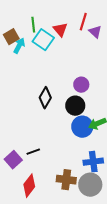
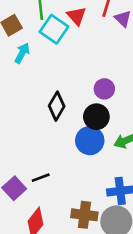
cyan arrow: (19, 46) -> (22, 53), moved
blue circle: (82, 127) -> (90, 141), moved

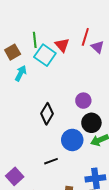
black circle: (96, 117) -> (91, 123), moved
black line: (41, 178) -> (51, 161), moved

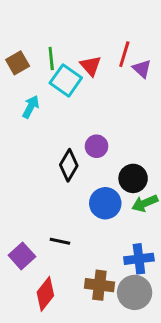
brown square: (13, 52) -> (18, 63), moved
purple circle: (83, 101) -> (97, 146), moved
black line: (51, 161) -> (60, 241), moved, turned 32

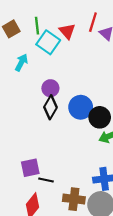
purple circle: (97, 146) -> (50, 88), moved
blue circle: (105, 203) -> (81, 107), moved
black line: (60, 241) -> (46, 180), moved
purple square: (22, 256) -> (30, 168), moved, turned 30

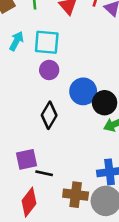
cyan square: (48, 42) -> (47, 42), moved, turned -30
black diamond: (50, 107) -> (49, 115), moved

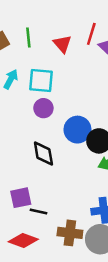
black diamond: (49, 115) -> (43, 154), turned -40
red diamond: (29, 202) -> (23, 240), turned 72

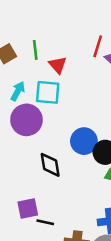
red triangle: (62, 44) -> (58, 65), moved
purple circle: (43, 108) -> (26, 120), moved, size x1.6

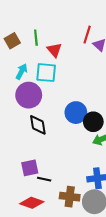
black diamond: (50, 165) -> (38, 125), moved

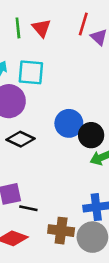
red triangle: (54, 50) -> (41, 28), moved
black diamond: (38, 125) -> (21, 139), turned -55

